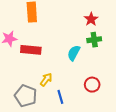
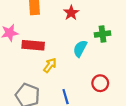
red star: (91, 19) -> (71, 13), moved
yellow arrow: (46, 79) -> (50, 65), moved

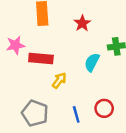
red circle: (100, 83) -> (104, 108), moved

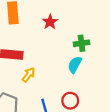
cyan semicircle: (92, 62) -> (75, 65), moved

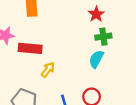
red star: (50, 22) -> (96, 14), moved

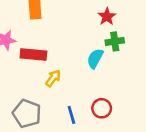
cyan semicircle: (96, 59) -> (95, 58), moved

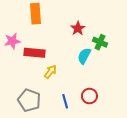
red star: (107, 16) -> (78, 28), moved
green cross: (115, 41) -> (100, 42), turned 32

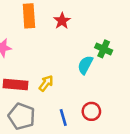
red star: (78, 28) -> (62, 21), moved
red rectangle: (34, 53) -> (15, 84), moved

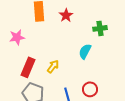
green cross: (104, 49) -> (100, 28), moved, turned -32
red rectangle: (15, 84) -> (28, 67), turned -72

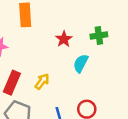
red star: (66, 15) -> (64, 39), moved

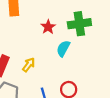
green cross: (99, 35) -> (79, 24), size x1.5

